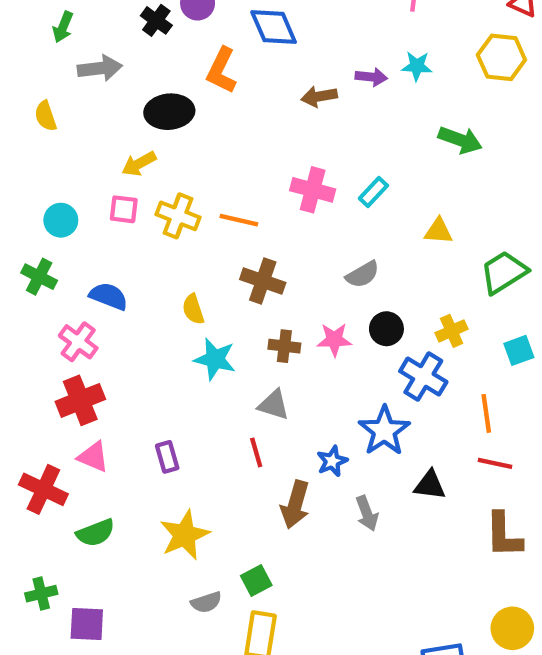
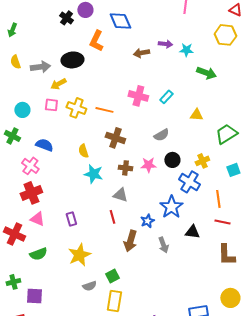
green arrow: (63, 27) -> (12, 30), moved
cyan star: (417, 66) -> (186, 50), moved
gray arrow: (100, 68) -> (40, 67), moved

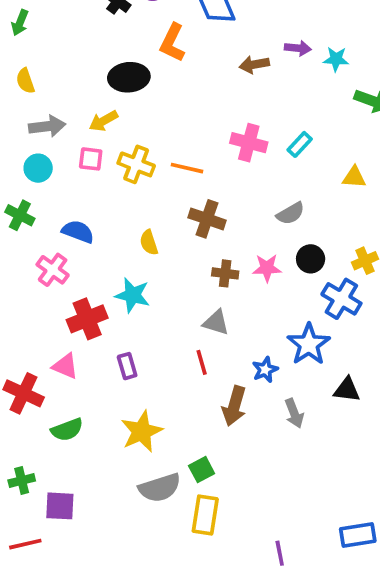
gray arrow: (40, 67) -> (47, 126), moved
cyan star: (93, 174) -> (133, 295), moved
red cross: (31, 193) -> (87, 319), moved
gray semicircle: (89, 286) -> (160, 488), size x1.6

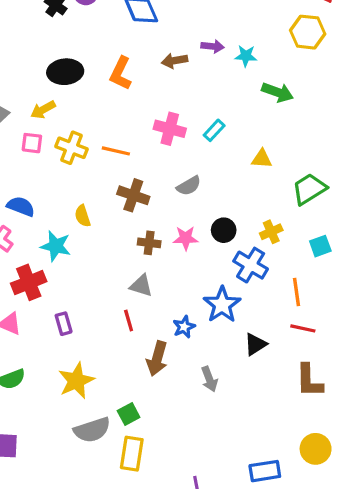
orange L-shape: (172, 43) -> (121, 73), moved
gray semicircle: (291, 213) -> (189, 186), moved
cyan star: (133, 295) -> (56, 246), moved
black triangle: (347, 390) -> (255, 344), turned -40
gray arrow: (294, 413) -> (209, 379), moved

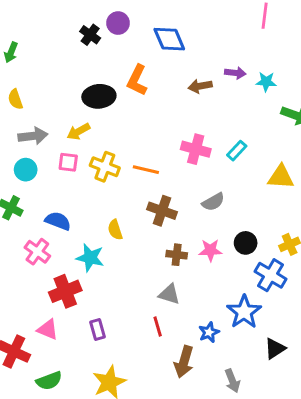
orange L-shape: (121, 73) -> (137, 80), moved
yellow triangle: (262, 159) -> (281, 177), size x1.4

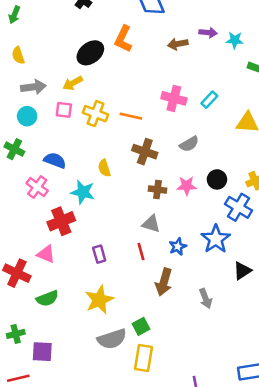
black ellipse: (99, 96) -> (90, 53), turned -32
purple rectangle: (97, 329) -> (99, 254), moved
blue star: (209, 332) -> (178, 247), moved

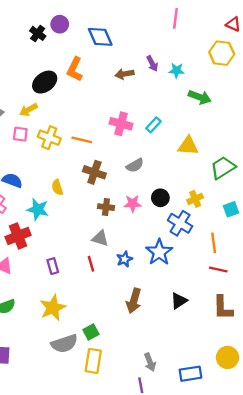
purple arrow: (208, 33) -> (152, 64), turned 56
black triangle: (242, 271) -> (179, 301), moved
brown arrow: (164, 282) -> (134, 301), moved
gray arrow: (206, 298) -> (150, 362), moved

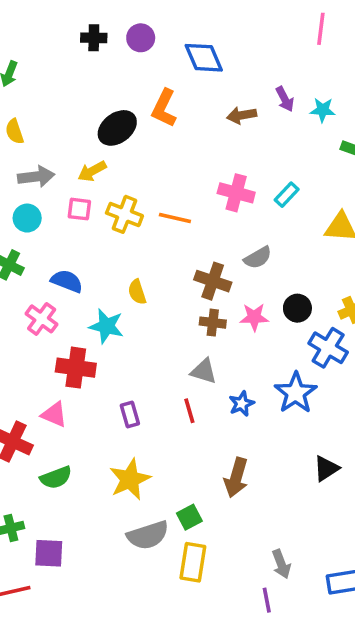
black cross: (38, 33) -> (94, 38), moved, turned -35
brown cross: (94, 172) -> (213, 281), moved
red cross: (18, 236) -> (76, 368), turned 30
brown arrow: (134, 301) -> (236, 478), moved

